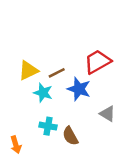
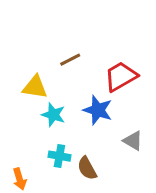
yellow triangle: (28, 70) -> (35, 87), turned 35
brown line: (57, 73) -> (70, 60), moved

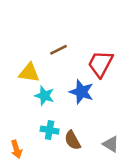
red trapezoid: (121, 76) -> (101, 64), turned -32
gray triangle: (133, 141) -> (111, 144), moved

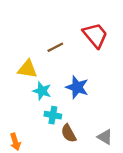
red trapezoid: (101, 64) -> (95, 35), moved, turned 112
cyan cross: (50, 130) -> (53, 115), moved

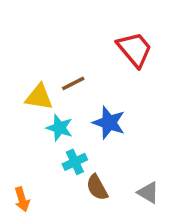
brown line: (55, 47) -> (73, 83), moved
cyan cross: (53, 115) -> (75, 162), turned -35

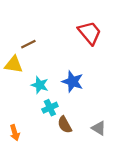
brown line: (73, 83) -> (28, 44), moved
yellow triangle: (39, 97) -> (14, 65), moved

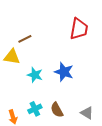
red trapezoid: (90, 33) -> (79, 29), turned 50
cyan cross: (50, 108) -> (35, 109), moved

